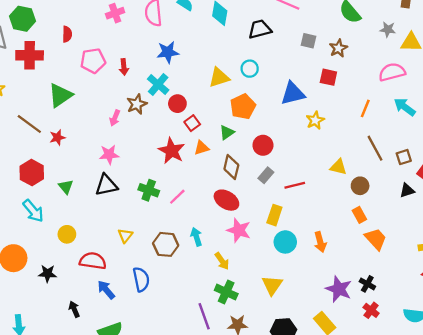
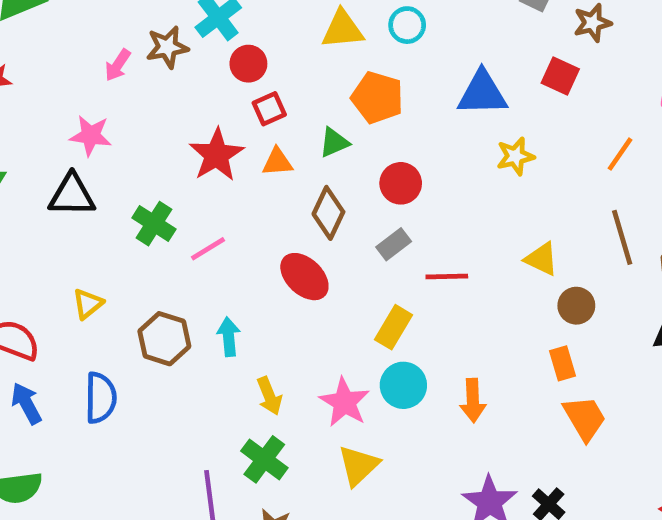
orange pentagon: (243, 107) -> (377, 98), turned 30
pink star: (239, 230) -> (344, 402), moved

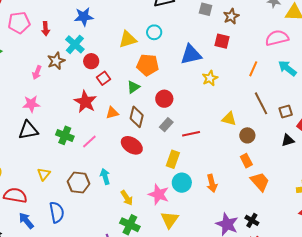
orange triangle: (277, 162) -> (112, 113), moved

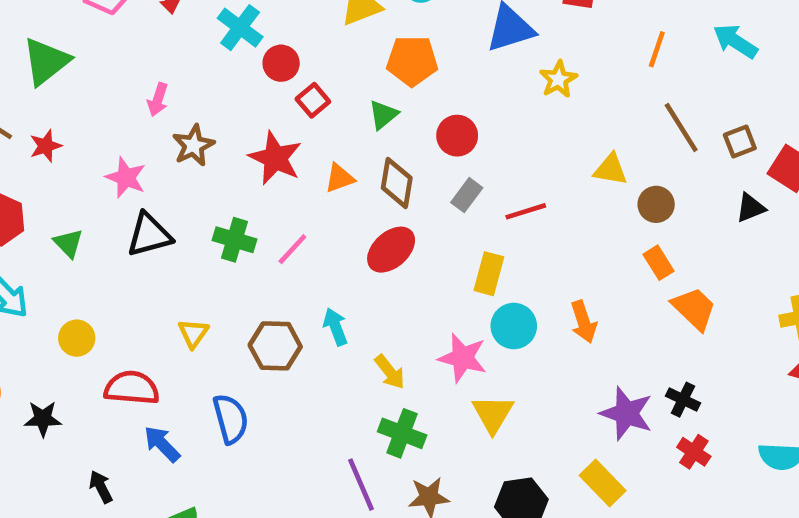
brown star: (56, 61) -> (193, 145), moved
pink star: (31, 104) -> (126, 178), moved, turned 30
red ellipse: (132, 145) -> (391, 250), turned -70

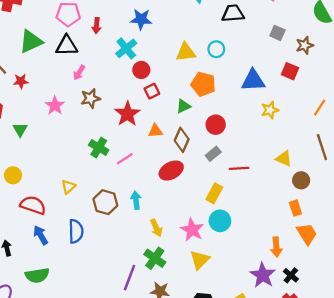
black triangle: (149, 235) -> (67, 46), moved
orange arrow: (584, 322) -> (276, 247), moved
purple line: (361, 485) -> (130, 278), turned 30

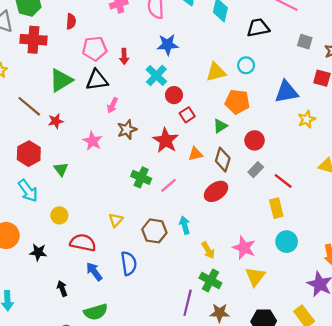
red line: (239, 168) -> (283, 181), turned 48
yellow rectangle: (214, 193) -> (276, 208), moved, turned -36
cyan circle: (220, 221) -> (287, 242), moved

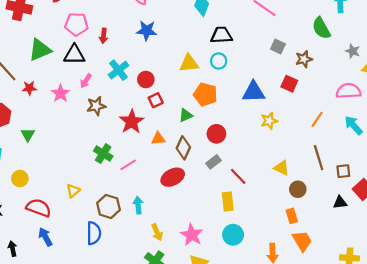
black trapezoid: (258, 28) -> (221, 35), moved
cyan cross: (156, 75) -> (118, 70), moved
pink star: (92, 141) -> (60, 93), moved
blue semicircle: (129, 263) -> (94, 233), moved

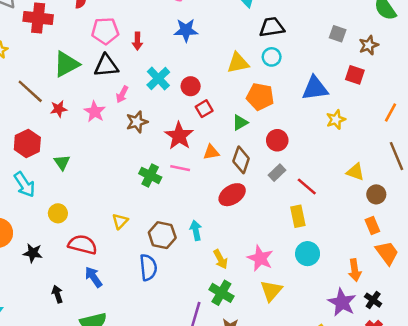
pink line: (128, 165) -> (180, 168), moved, turned 49

